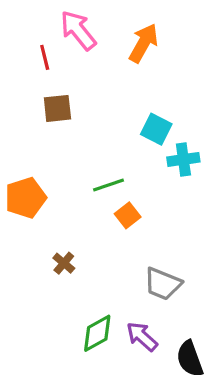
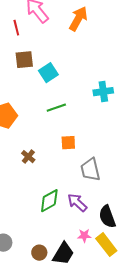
cyan square: (156, 129) -> (48, 73), moved, turned 30
orange square: (128, 215) -> (68, 143), moved, turned 35
gray trapezoid: (163, 284) -> (90, 170), turned 55

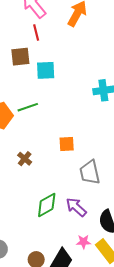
red line: (16, 28) -> (36, 33), moved
cyan square: (48, 73) -> (46, 70), turned 30
green line: (56, 108) -> (28, 107), moved

